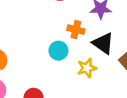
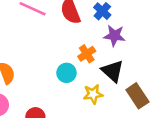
orange cross: (76, 30) -> (87, 54), turned 35

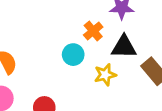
black triangle: (113, 71) -> (124, 47), turned -35

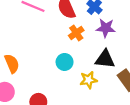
orange cross: (93, 31) -> (76, 33), moved

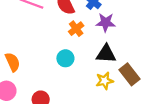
yellow star: (88, 80) -> (104, 81), moved

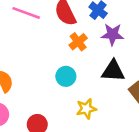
yellow star: (104, 81) -> (86, 109), moved

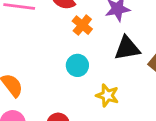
yellow star: (86, 109) -> (107, 95), turned -30

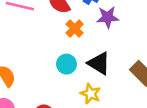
black triangle: (127, 48) -> (99, 63), moved, turned 35

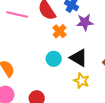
yellow star: (90, 94) -> (81, 81), moved

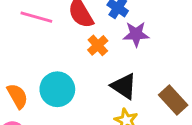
cyan circle: (54, 59) -> (57, 89), moved, size x1.5

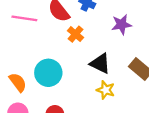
purple star: (136, 34) -> (121, 25), moved

